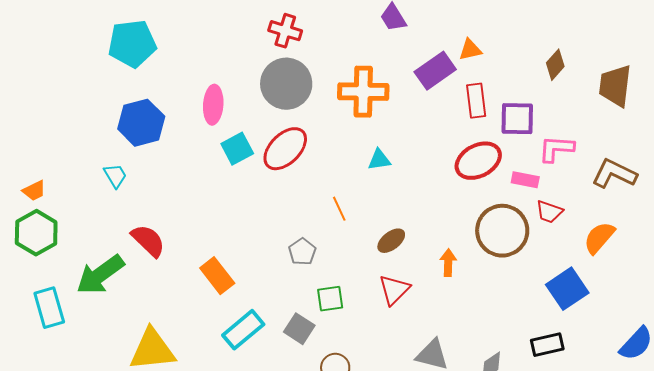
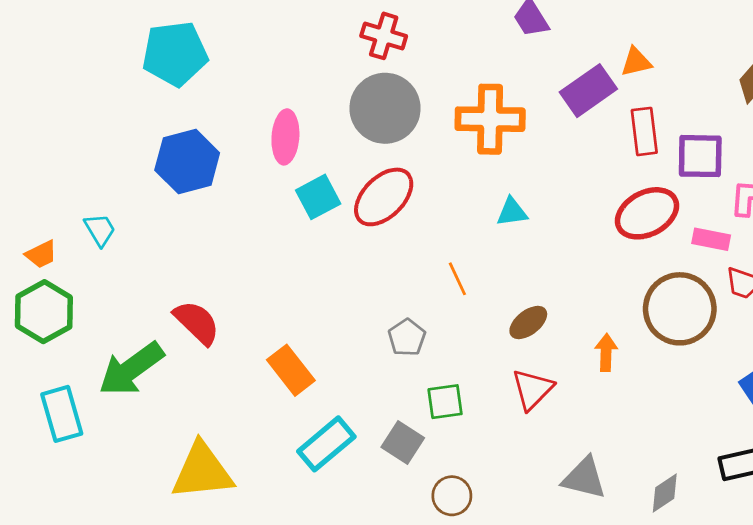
cyan trapezoid: (115, 176) -> (100, 230), moved

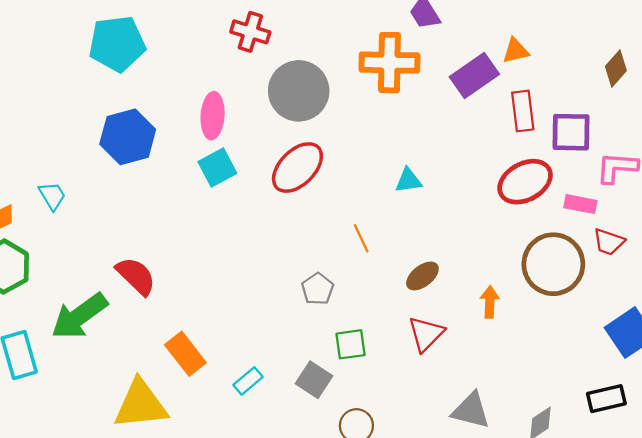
red cross: (384, 36) -> (250, 32), moved
orange cross: (490, 119) -> (389, 63), moved
cyan square: (318, 197) -> (217, 168), moved
orange rectangle: (291, 370) -> (185, 354), moved
cyan rectangle: (326, 444) -> (248, 381), size x0.6

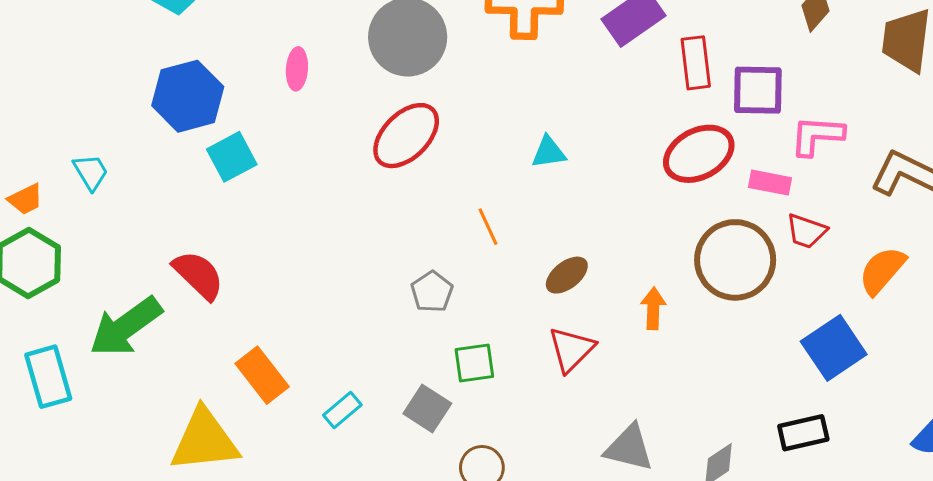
pink ellipse: (213, 116) -> (297, 69), size x0.7
cyan square: (217, 168) -> (232, 157), moved

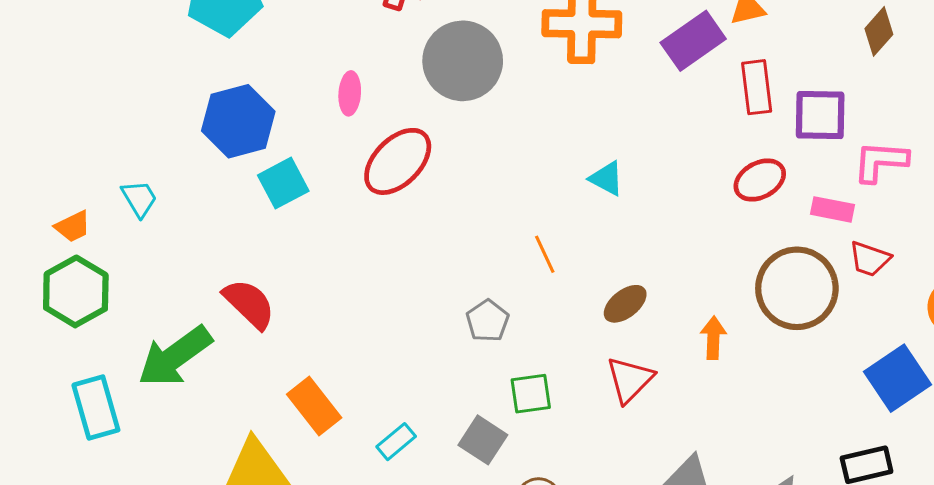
red ellipse: (406, 136) -> (398, 161), moved
cyan triangle: (549, 152) -> (607, 178), turned 36
red ellipse: (699, 154) -> (760, 180), size x0.7

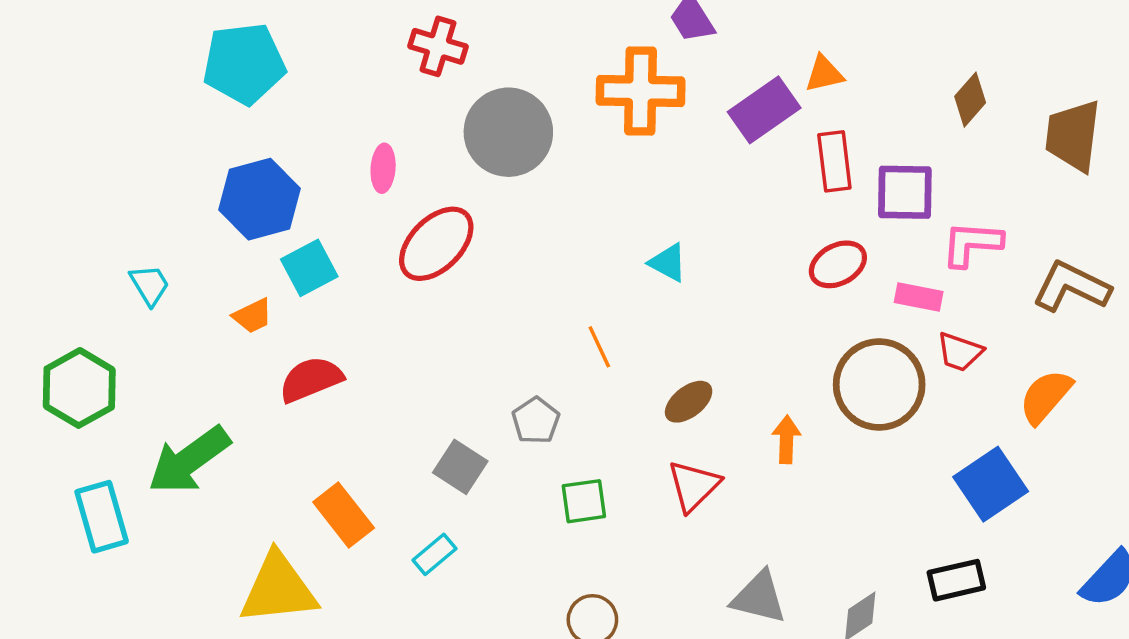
orange trapezoid: (73, 226) -> (253, 316), moved
red semicircle: (249, 304) -> (311, 379), moved, turned -66
gray square: (483, 440) -> (460, 467), moved

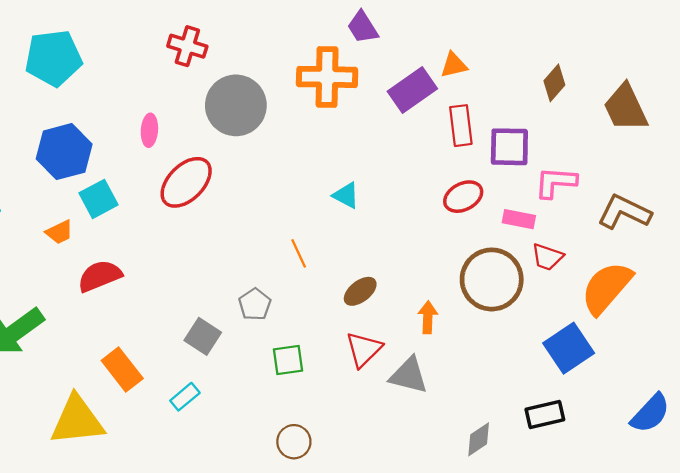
brown trapezoid: (1073, 136) -> (625, 108), turned -32
orange semicircle: (1046, 397) -> (607, 288), size x1.4
gray triangle: (759, 597) -> (409, 375), moved

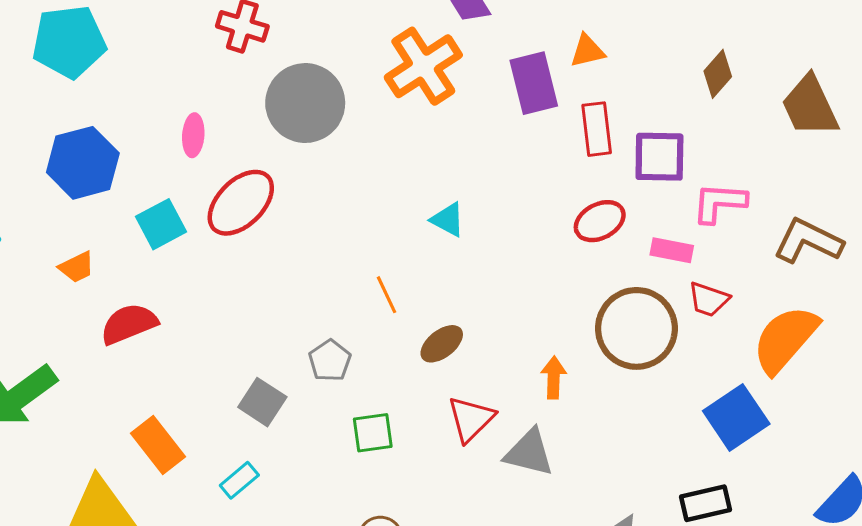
orange cross: (327, 77) -> (423, 66), turned -34
purple rectangle: (412, 90) -> (534, 83), turned -69
cyan square: (98, 199) -> (161, 224), moved
brown ellipse: (360, 291) -> (442, 344), moved

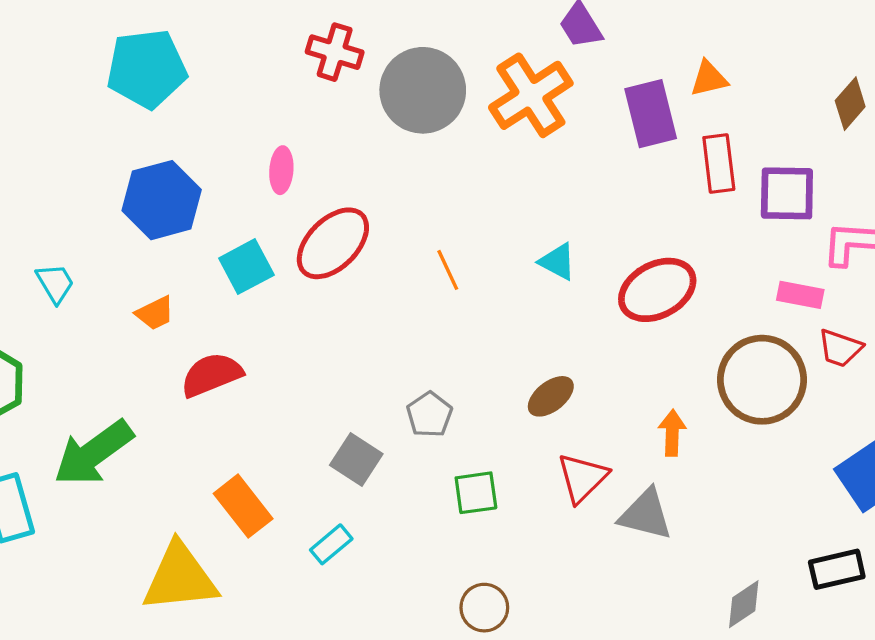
gray circle: (305, 103) -> (423, 90), moved
red ellipse: (600, 221) -> (657, 290), moved, size x1.4
orange line: (386, 295) -> (448, 270), moved

